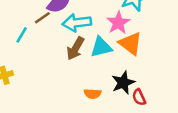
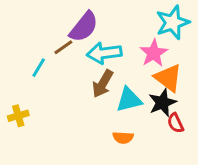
cyan triangle: (101, 47) -> (129, 100), moved
black star: (123, 83) -> (162, 103), moved
red semicircle: (139, 97) -> (176, 123), moved

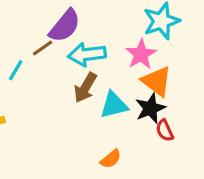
orange semicircle: (123, 138) -> (111, 159), moved, turned -42

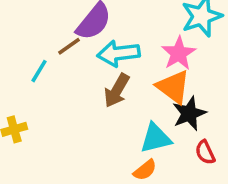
orange triangle: (157, 81) -> (173, 87), moved
cyan triangle: (114, 105) -> (156, 138), moved
red semicircle: (165, 130) -> (205, 152), moved

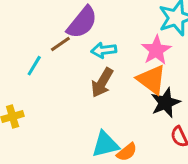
cyan arrow: (118, 53) -> (104, 50), size x0.7
cyan triangle: (156, 138) -> (105, 144), moved

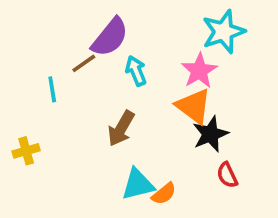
cyan arrow: (104, 50) -> (136, 71), turned 75
cyan line: (34, 66) -> (52, 89), turned -40
brown arrow: (102, 83) -> (121, 128), moved

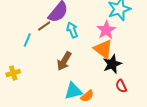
cyan line: (52, 89) -> (27, 40), turned 32

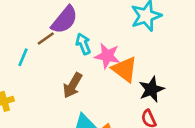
pink star: (106, 30) -> (107, 56), moved, turned -30
black star: (112, 64) -> (151, 89), moved

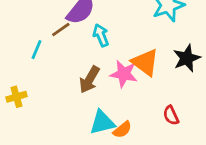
pink star: (107, 56) -> (124, 74), moved
black star: (151, 89) -> (187, 58), moved

